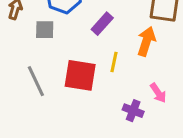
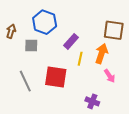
yellow line: (114, 62) -> (80, 59), moved
pink arrow: (158, 93) -> (110, 76), moved

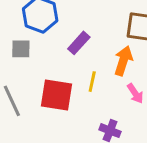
yellow line: (80, 59) -> (92, 82), moved

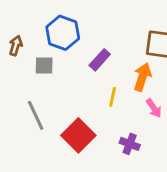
red square: (56, 95) -> (78, 135), moved, turned 36

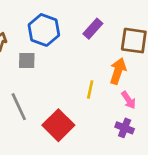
purple rectangle: (100, 60) -> (93, 29), moved
purple cross: (130, 144) -> (125, 128), moved

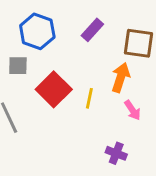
red square: (58, 125) -> (54, 89), moved
purple cross: (125, 128) -> (116, 153), moved

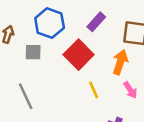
red square: (54, 89) -> (79, 55), moved
yellow line: (89, 98) -> (94, 90), moved, turned -36

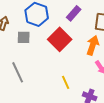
yellow line: (94, 90) -> (66, 82), moved

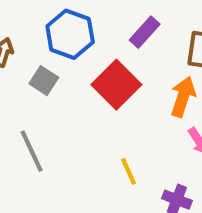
gray square: (24, 37) -> (44, 81), turned 32

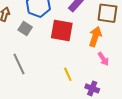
red square: (116, 85) -> (62, 30), turned -35

